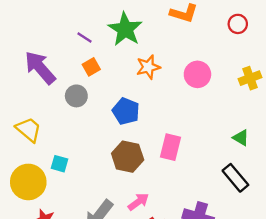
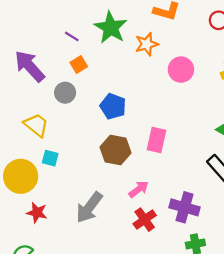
orange star: (148, 67) -> (147, 44), moved
yellow trapezoid: (29, 130) -> (36, 125), moved
pink arrow: (138, 202) -> (139, 189), moved

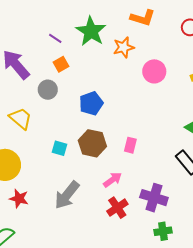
blue pentagon: (113, 106) -> (91, 103), turned 30
pink rectangle: (157, 140) -> (130, 145), moved, size x0.7
cyan square: (50, 158) -> (59, 148), moved

